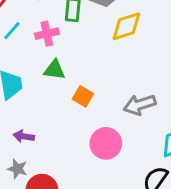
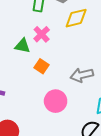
pink cross: (47, 34) -> (42, 34), moved, turned -35

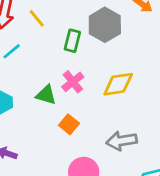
yellow diamond: (76, 18) -> (118, 84), moved

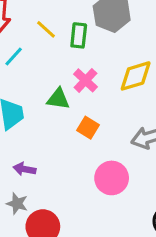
yellow line: (37, 18) -> (46, 29), moved

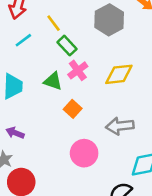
green rectangle: (79, 35) -> (67, 46), moved, turned -60

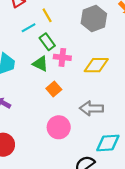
cyan line: (23, 40) -> (29, 28), moved
green rectangle: (67, 46) -> (47, 42), moved
pink cross: (78, 70) -> (62, 57), turned 35

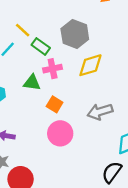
gray hexagon: (94, 19) -> (75, 34), moved
green rectangle: (47, 42) -> (41, 46), moved
pink circle: (59, 127) -> (60, 133), moved

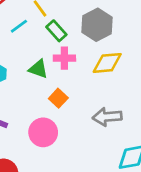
pink circle: (60, 133) -> (43, 132), moved

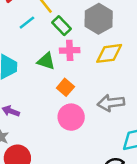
pink circle: (43, 132) -> (71, 117), moved

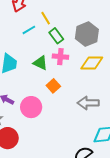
pink circle: (71, 117) -> (31, 107), moved

